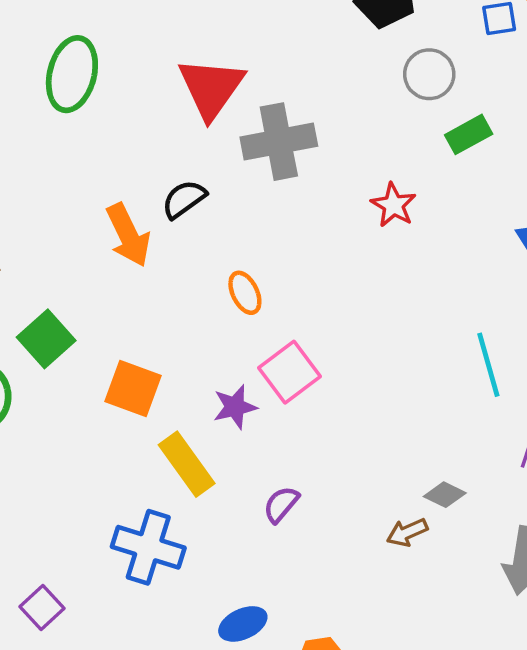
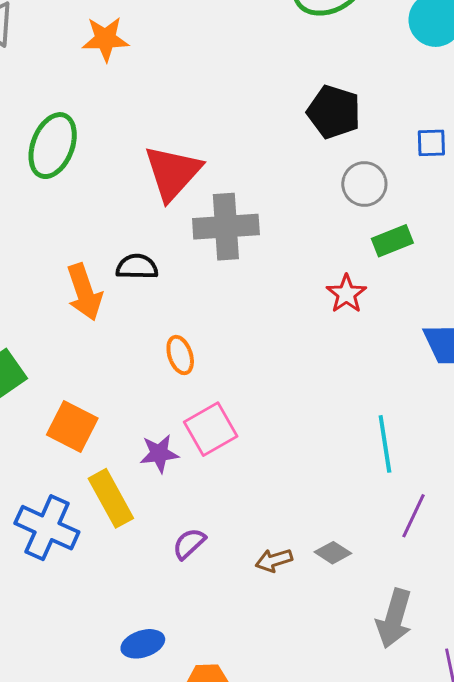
black semicircle: (184, 199) -> (137, 267), turned 30
red star: (393, 205) -> (346, 294), moved
brown arrow: (407, 532) -> (274, 560), moved
blue cross: (148, 547) -> (47, 528), moved

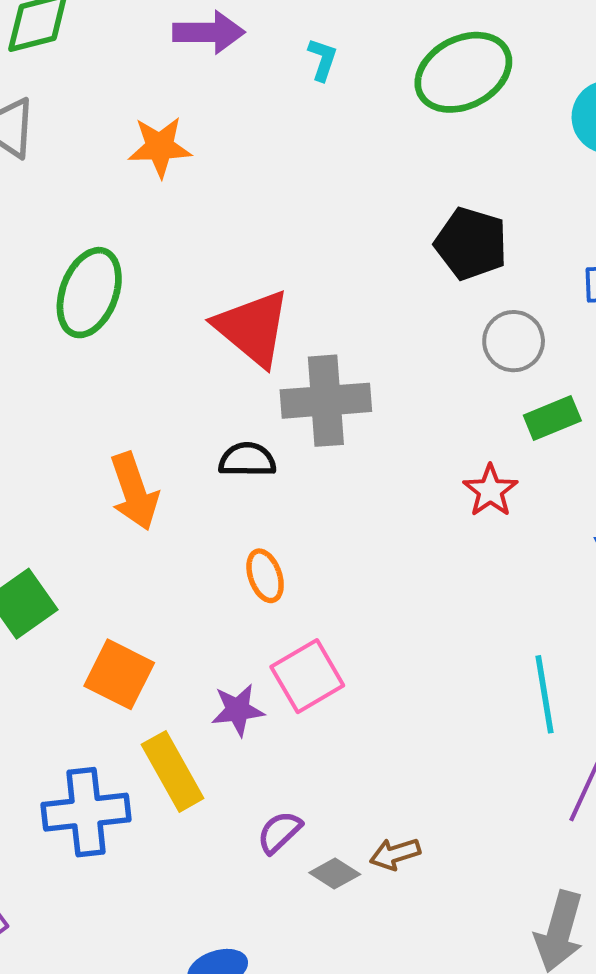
red triangle: (173, 173) -> (253, 328), turned -32
black semicircle: (137, 267) -> (247, 460), moved
blue cross: (47, 528) -> (86, 812), turned -30
gray diamond: (333, 553) -> (335, 873), moved

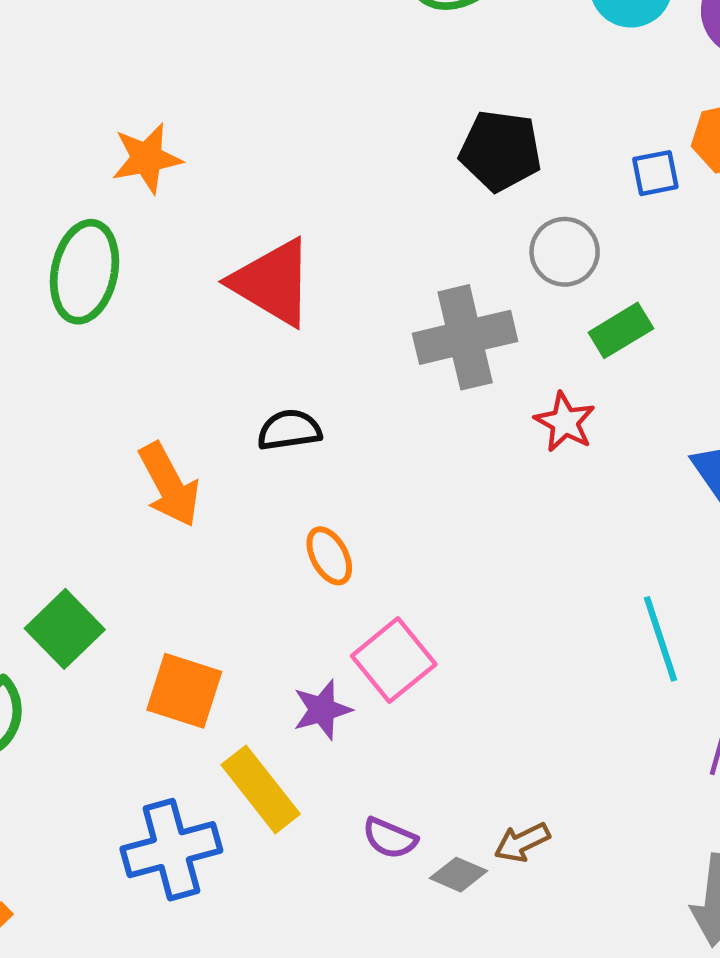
orange star: (160, 147) -> (147, 158), moved
gray cross: (326, 401) -> (465, 337), moved
purple semicircle: (279, 832) -> (390, 838), turned -105

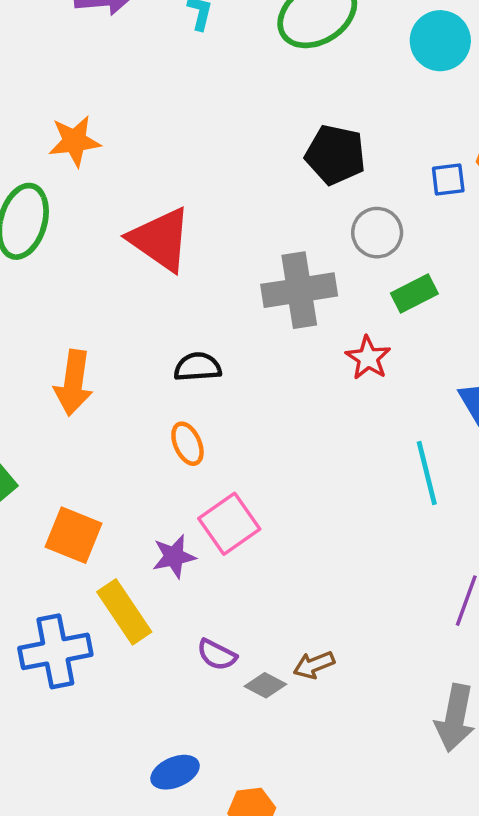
black semicircle: (289, 430) -> (198, 367), moved
orange arrow: (169, 485) -> (73, 383), turned 32
cyan line: (661, 639) -> (427, 473), moved

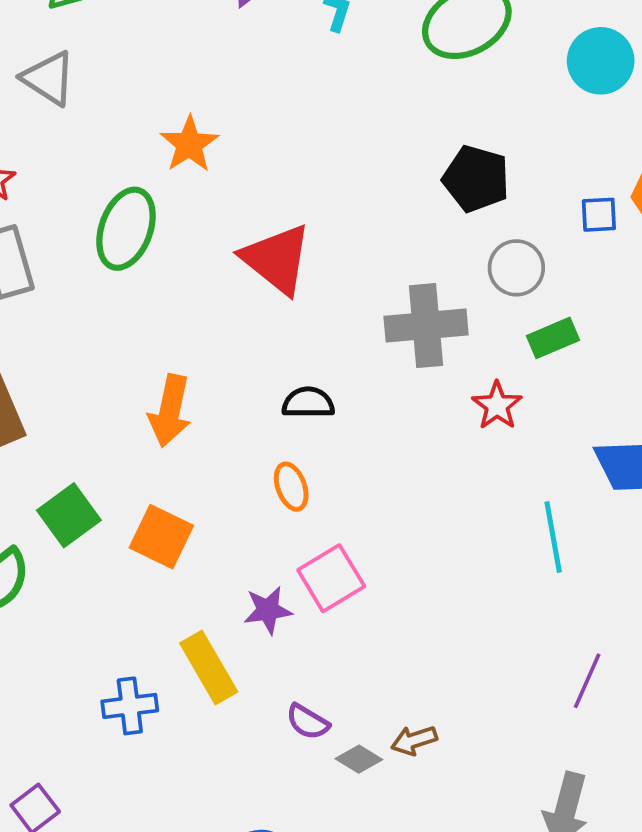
orange star: (75, 141) -> (189, 144), turned -30
orange square: (73, 535) -> (161, 537), moved
blue cross: (55, 651) -> (130, 706), size x0.7

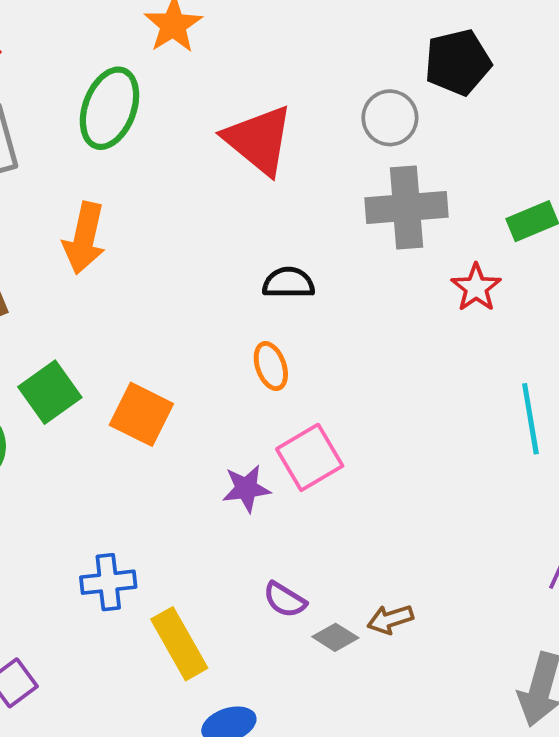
black pentagon: (476, 179) -> (458, 62), turned -30
gray circle: (516, 268) -> (390, 118), moved
orange arrow: (170, 411) -> (84, 238), moved
yellow rectangle: (209, 668) -> (179, 644), moved

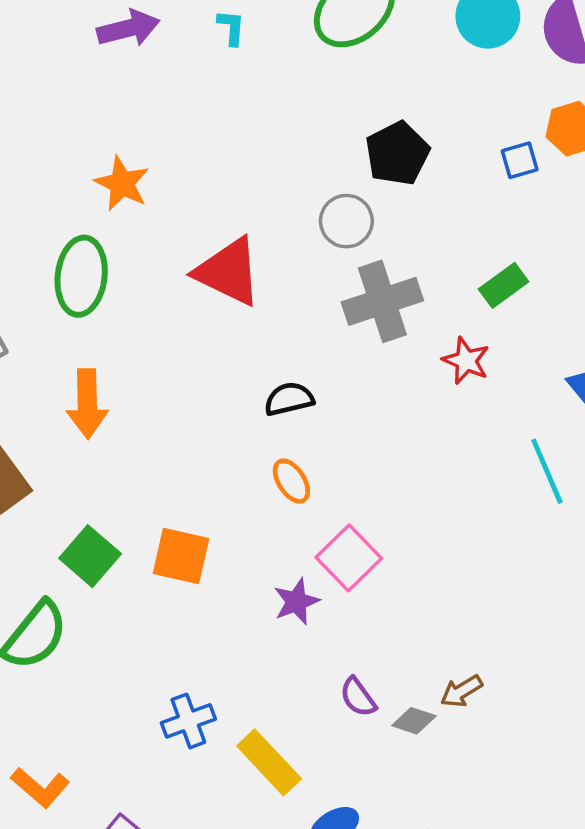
purple semicircle: (285, 600) -> (358, 697), turned 36

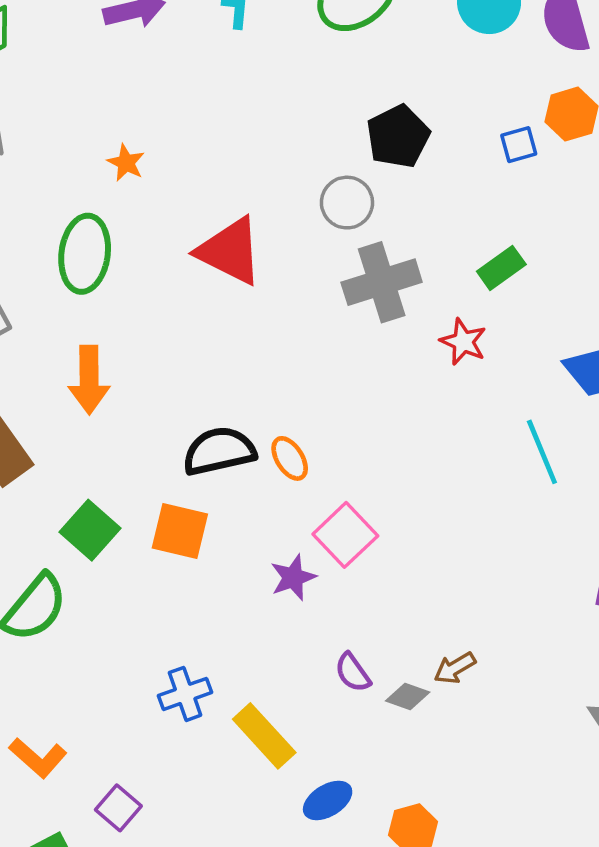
orange star: (122, 183) -> (126, 163), size x0.7
black semicircle: (289, 399) -> (219, 451), moved, size x1.5

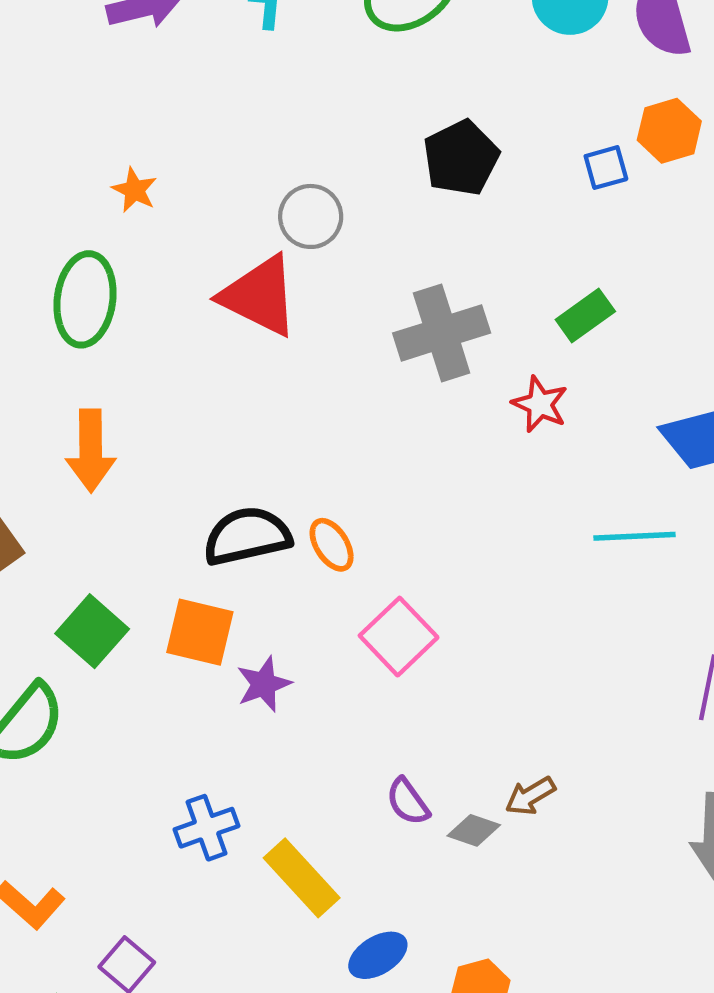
gray circle: (347, 203) -> (311, 216), moved
cyan line: (542, 452) -> (634, 536), turned -70
purple star: (293, 577) -> (264, 684), moved

